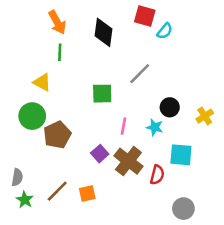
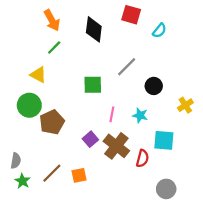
cyan semicircle: (165, 31) -> (159, 31), moved
green line: (60, 52) -> (54, 48), turned 42
black circle: (170, 107) -> (154, 86), moved

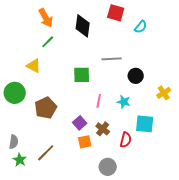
gray line: (127, 67) -> (112, 59), turned 42
green circle: (29, 105) -> (15, 93), moved
brown cross: (116, 146) -> (103, 129), size x0.6
orange square: (79, 175) -> (85, 142), moved
gray circle: (166, 189) -> (108, 167), moved

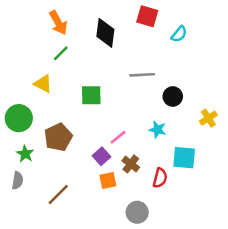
green square: (82, 75) -> (91, 95), moved
pink line: (99, 101) -> (118, 137), moved, turned 40
green star: (20, 160) -> (25, 154), moved

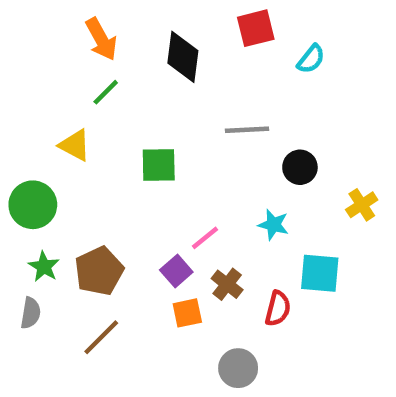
red square: (147, 16) -> (256, 28), turned -30
brown pentagon: (58, 137) -> (99, 271), moved

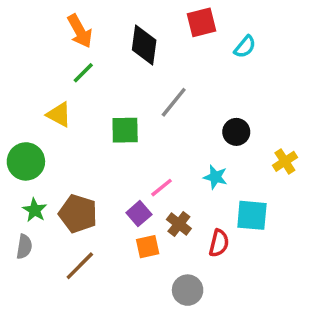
gray line: (247, 130) -> (174, 102), moved, turned -48
brown pentagon: (99, 271) -> (78, 214), turned -30

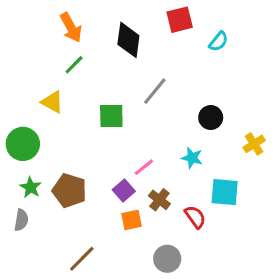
red semicircle: (219, 243) -> (195, 217), turned -50
brown line: (80, 266) -> (82, 259), moved

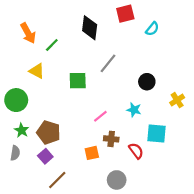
orange arrow: (71, 27) -> (28, 33), moved
purple square: (124, 190) -> (45, 156), moved
brown cross: (159, 200) -> (111, 139), turned -32

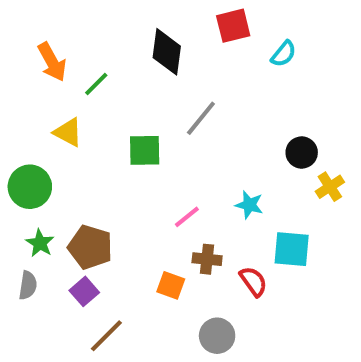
black circle: (147, 82) -> (302, 152), moved
orange square: (92, 153) -> (171, 285), turned 32

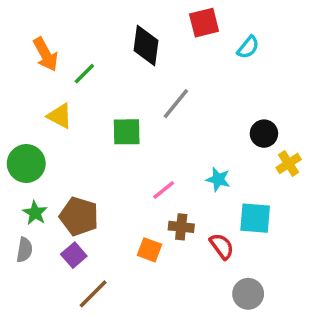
gray circle: (217, 336) -> (248, 294), moved

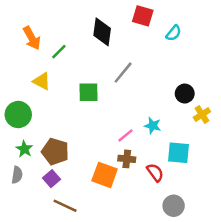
red square: (204, 23) -> (143, 16), turned 30
pink line: (164, 190) -> (126, 135), moved
orange square: (149, 250) -> (105, 175), size x1.5
brown line: (93, 294) -> (65, 206), turned 70

